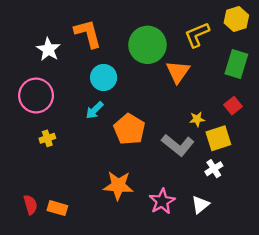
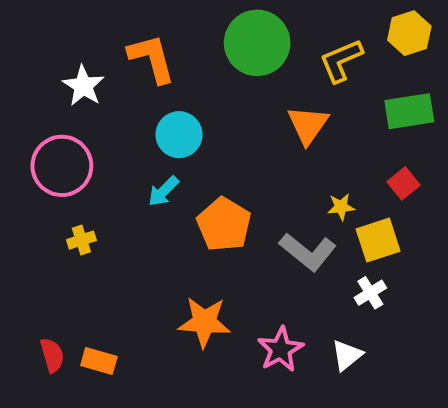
green circle: (147, 45) -> (257, 43), moved
green rectangle: (236, 64) -> (409, 111), turned 64

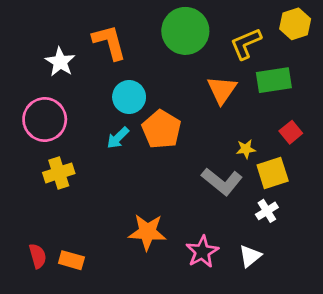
green rectangle: (409, 111) -> (274, 80), moved
orange pentagon: (224, 224) -> (161, 129), moved
yellow cross: (81, 240) -> (59, 173), size x1.5

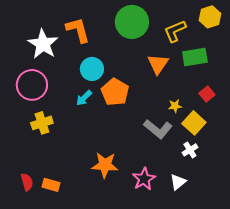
white star: (60, 62) -> (43, 44), size x1.4
yellow square: (273, 173) -> (194, 123), turned -30

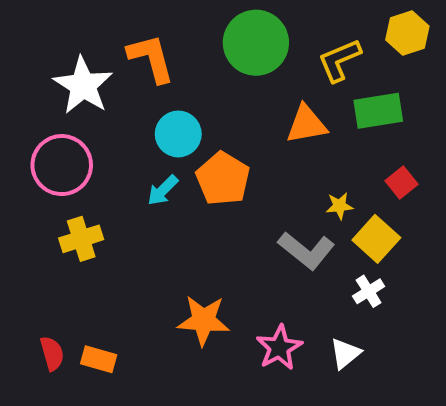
orange triangle: (158, 64) -> (306, 124), turned 45

